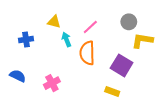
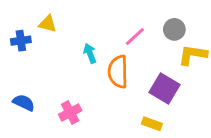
yellow triangle: (54, 22) -> (48, 24), moved
pink line: (90, 27) -> (135, 36), moved
blue cross: (26, 39) -> (21, 41), moved

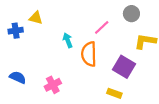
gray circle: (174, 29) -> (131, 14), moved

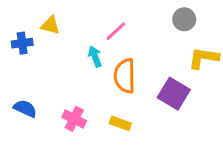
pink line: (102, 27) -> (116, 31), moved
pink cross: (53, 85) -> (74, 119), turned -35
yellow rectangle: (114, 93) -> (120, 123), moved

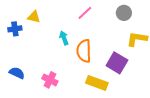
pink line: (116, 31) -> (85, 13), moved
yellow rectangle: (120, 123) -> (97, 83), moved, size x1.5

